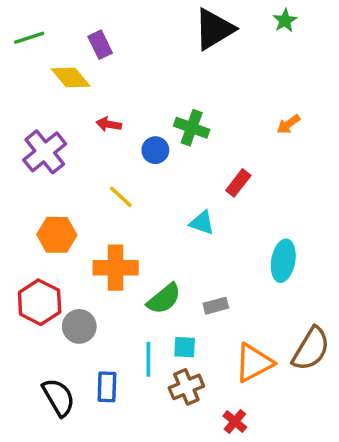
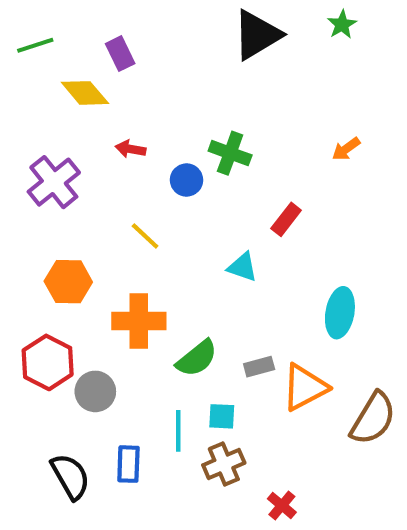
orange triangle: (254, 363) -> (305, 387), moved

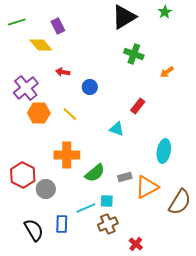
green cross: (230, 153) -> (134, 54), moved
orange hexagon: (68, 282) -> (39, 113), moved
cyan line: (178, 431) -> (86, 208), turned 66

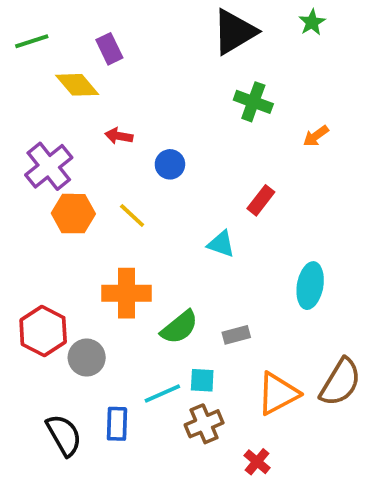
orange triangle: (147, 187) -> (278, 394), moved

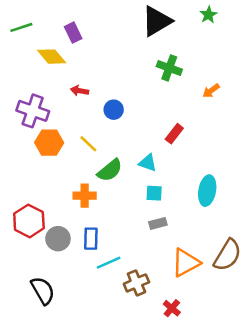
purple cross: (49, 166) -> (33, 111), turned -32
orange cross: (126, 293) -> (85, 196), size x0.7
green semicircle: (179, 327) -> (110, 170), moved
cyan square: (202, 380) -> (154, 193), moved
blue rectangle: (117, 424) -> (91, 239), moved

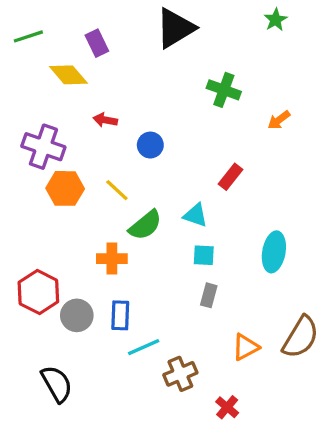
black triangle: (157, 21) -> (175, 28), moved
gray rectangle: (158, 223) -> (209, 295), turned -60
orange triangle: (186, 263) -> (246, 347), size x0.7

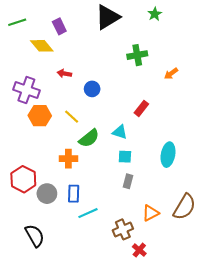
green star: (276, 20) -> (155, 14), moved
green cross: (224, 90) -> (137, 55), turned -30
brown cross: (180, 374) -> (123, 229), moved

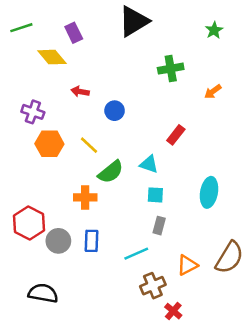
green star: (155, 14) -> (214, 30), moved
purple cross: (26, 90) -> (33, 112), size x0.7
cyan line: (88, 213) -> (136, 254), moved
black semicircle: (35, 236) -> (43, 293), turned -50

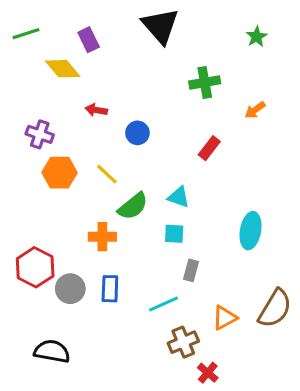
black triangle: (134, 21) -> (160, 26), turned -40
red rectangle: (176, 135) -> (209, 148), moved
cyan square: (155, 195) -> (174, 234), moved

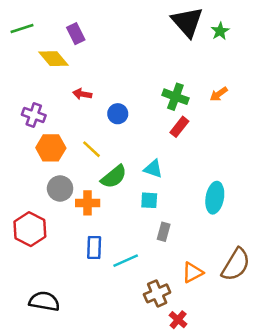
black triangle: (160, 26) -> (187, 22), moved
green cross: (205, 82) -> (175, 97), moved, turned 30
gray circle: (70, 289) -> (60, 188), moved
cyan line: (163, 304) -> (126, 261), moved

